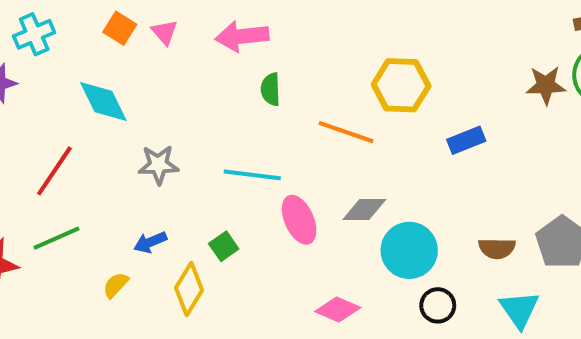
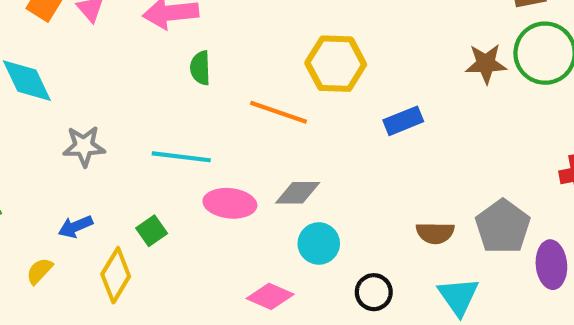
pink ellipse: (299, 220) -> (230, 203), turned -60
cyan circle: (409, 250) -> (319, 243), moved, size x0.7

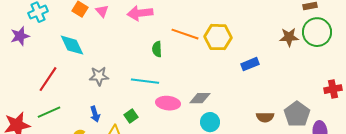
green semicircle: (200, 68) -> (157, 49), moved
orange line: (279, 112) -> (185, 34), moved
blue arrow: (75, 227) -> (95, 114), turned -84

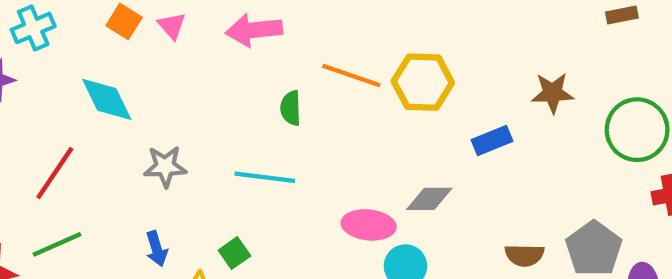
green circle: (317, 32) -> (637, 130), moved
brown star: (289, 37) -> (553, 93), moved
gray diamond: (200, 98) -> (429, 199), moved
pink ellipse: (168, 103) -> (369, 225), moved

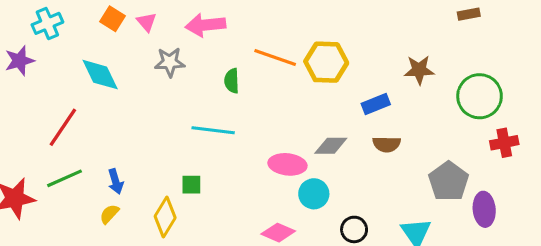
gray star: (165, 166) -> (170, 62), moved
blue arrow: (157, 249) -> (116, 181), moved
green square: (234, 253) -> (191, 185), turned 35
brown semicircle: (524, 255) -> (387, 144), moved

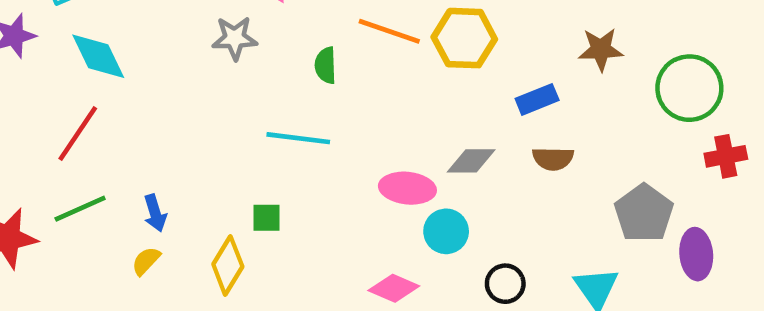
cyan diamond: (100, 75) -> (98, 56), moved

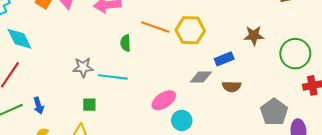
gray star: (235, 38) -> (83, 67), moved
gray diamond: (471, 161) -> (201, 77), moved
pink ellipse: (407, 188) -> (164, 100), turned -40
blue arrow: (155, 213) -> (38, 106), moved
green square: (266, 218) -> (89, 105), moved

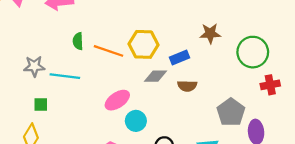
orange line: (155, 27) -> (109, 51), moved
yellow hexagon: (190, 30) -> (144, 44), moved

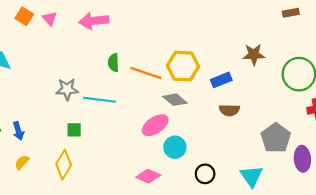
gray diamond: (156, 76) -> (175, 100), moved, turned 40

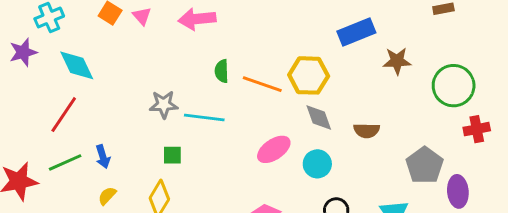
blue rectangle: (221, 80) -> (356, 32), moved, size x1.4
gray diamond: (175, 100) -> (319, 118), moved, turned 30
cyan circle: (175, 147) -> (317, 164), moved

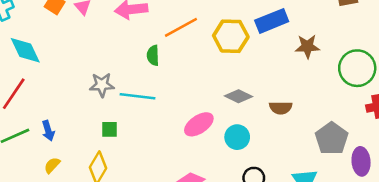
yellow hexagon: (309, 75) -> (231, 36), moved
orange line: (262, 84) -> (181, 27), moved, turned -48
gray diamond: (319, 118) -> (238, 96), turned -44

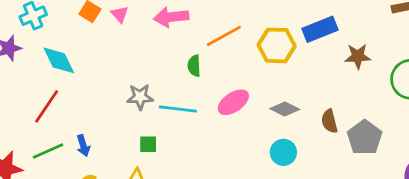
brown semicircle: (281, 108) -> (329, 121), turned 75
pink ellipse: (199, 124) -> (233, 102), moved
gray pentagon: (332, 138) -> (365, 137), moved

